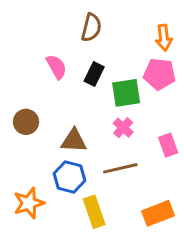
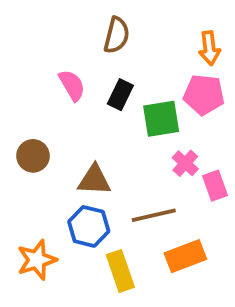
pink cross: (123, 128) -> (185, 163), moved
orange rectangle: (158, 213) -> (185, 256), moved

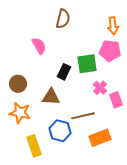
black rectangle: (120, 95) -> (64, 72), moved
blue hexagon: (89, 226) -> (60, 131), moved
orange star: (37, 260) -> (20, 113), moved, turned 30
yellow rectangle: (120, 271) -> (34, 146), moved

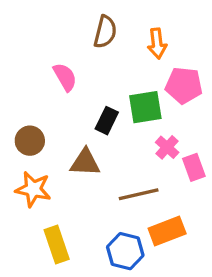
orange arrow: (113, 26) -> (157, 44), moved
blue hexagon: (60, 131) -> (125, 251), moved

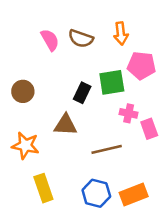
brown semicircle: (105, 32) -> (81, 39), moved, turned 95
pink semicircle: (65, 77) -> (50, 40), moved
brown circle: (30, 141) -> (23, 91), moved
pink cross: (167, 147) -> (129, 113), turned -30
orange rectangle: (167, 231) -> (134, 195), moved

